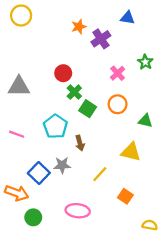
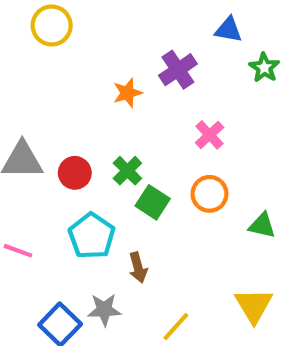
yellow circle: (21, 16) -> (52, 25), moved
orange star: (79, 27) -> (127, 93), moved
green star: (145, 62) -> (264, 68), moved
red circle: (63, 73) -> (75, 173), moved
yellow triangle: (131, 152) -> (254, 305), moved, turned 45

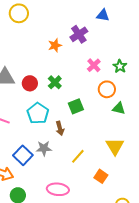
green star: (264, 68) -> (120, 66), moved
orange circle: (210, 194) -> (107, 89), moved
green square: (153, 202) -> (76, 106), moved, turned 35

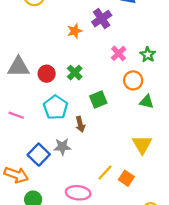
yellow line: (78, 156) -> (105, 173), moved

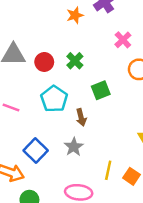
gray star: (62, 147) -> (74, 147), moved, turned -30
yellow line: (105, 173) -> (108, 170), turned -30

